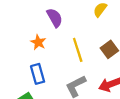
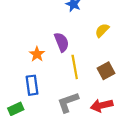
purple semicircle: (55, 18) -> (62, 42), moved

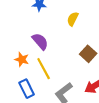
yellow line: (75, 67) -> (44, 69), moved

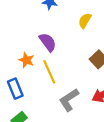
blue rectangle: (27, 89) -> (15, 89), moved

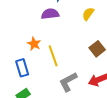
purple semicircle: (48, 42) -> (50, 14), moved, turned -66

